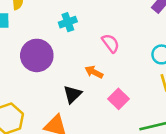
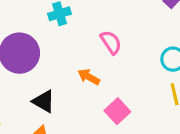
black triangle: (72, 94) -> (44, 101), moved, turned -48

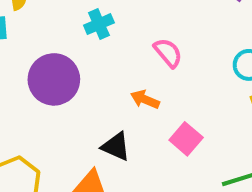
black triangle: (44, 101) -> (116, 146), moved

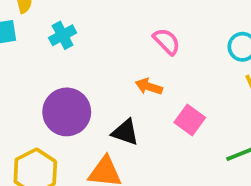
cyan cross: (99, 24) -> (63, 35), moved
purple circle: (54, 79) -> (67, 112), moved

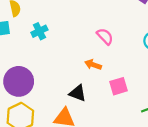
purple circle: (67, 112) -> (19, 81), moved
pink square: (190, 120) -> (119, 86), turned 36

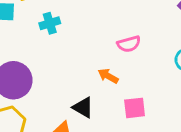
pink semicircle: (105, 36) -> (129, 44), turned 108

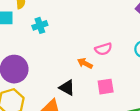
pink semicircle: (129, 44) -> (103, 49), moved

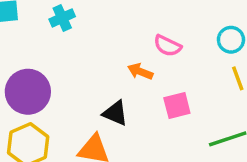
pink semicircle: (103, 49) -> (168, 46), turned 49

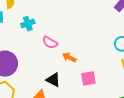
pink semicircle: (168, 46) -> (50, 43), moved

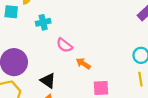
black triangle: (53, 80) -> (48, 81), moved

